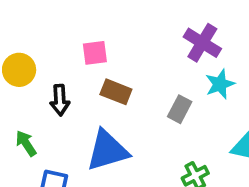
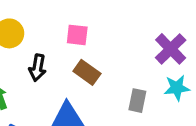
gray rectangle: (180, 109) -> (137, 101), turned -30

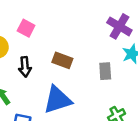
pink square: (77, 35) -> (26, 28), moved, turned 36

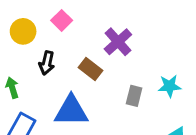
purple cross: (119, 26) -> (118, 42), moved

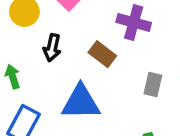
purple cross: (118, 42) -> (134, 22), turned -32

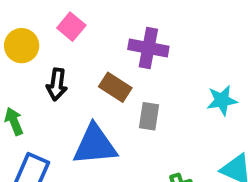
gray rectangle: (153, 85) -> (149, 116), moved

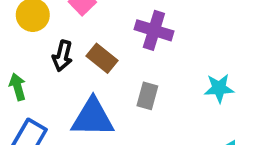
brown rectangle: (115, 87) -> (102, 58), moved

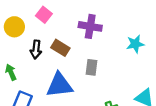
cyan star: (219, 88) -> (135, 44), moved

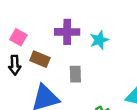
pink square: (44, 15) -> (18, 37), moved
cyan star: (135, 44) -> (99, 40), moved

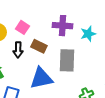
gray rectangle: (75, 74) -> (67, 60), size x1.6

